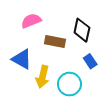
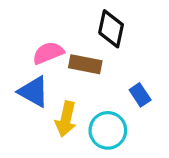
pink semicircle: (31, 21) -> (48, 53), moved
black diamond: (82, 30) -> (111, 29), moved

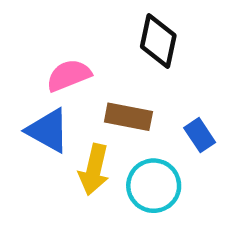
brown rectangle: (85, 64) -> (128, 117), moved

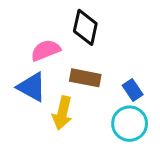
black diamond: (158, 41) -> (85, 27), moved
cyan circle: (154, 186) -> (130, 124), moved

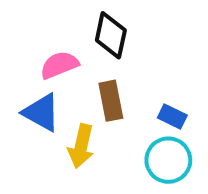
brown rectangle: (85, 78) -> (111, 101), turned 68
blue rectangle: (133, 90) -> (172, 117), turned -30

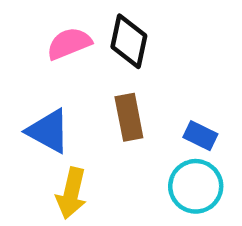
pink semicircle: (59, 65) -> (69, 44), moved
yellow arrow: (81, 146) -> (71, 193), moved

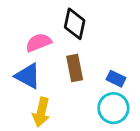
pink semicircle: (69, 44) -> (38, 43), moved

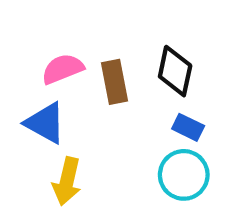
black diamond: (75, 24) -> (175, 71), moved
brown rectangle: (75, 68) -> (114, 82), moved

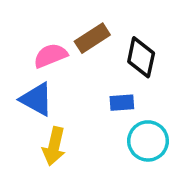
brown rectangle: (114, 82) -> (92, 38), moved, turned 68
blue rectangle: (188, 127) -> (122, 103), moved, turned -30

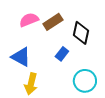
pink semicircle: (50, 56) -> (29, 20), moved
blue rectangle: (122, 103) -> (62, 54), moved, turned -48

